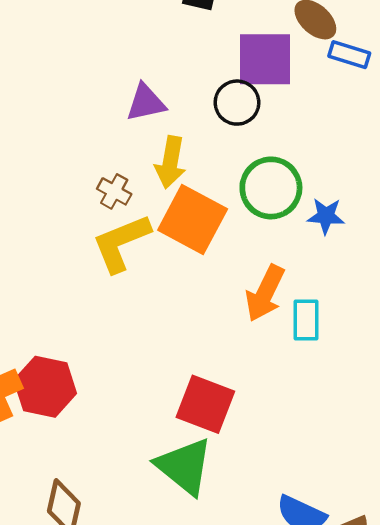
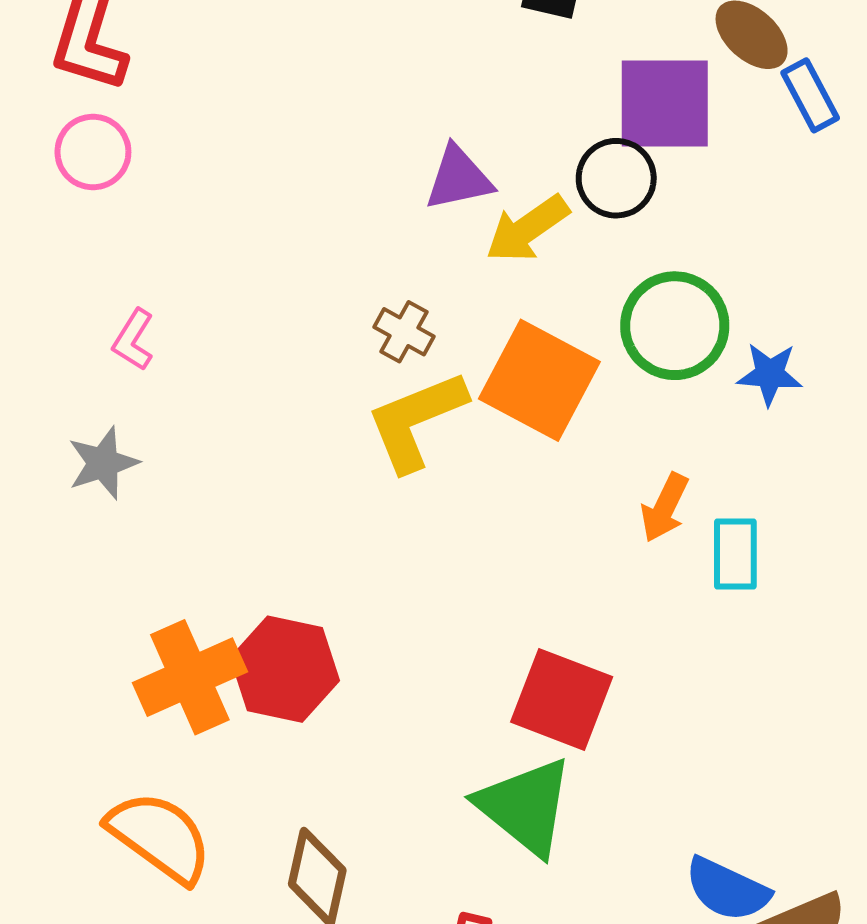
blue rectangle: (349, 55) -> (810, 95), turned 45
yellow arrow: (170, 162) -> (527, 229), moved, turned 45
orange arrow: (265, 293) -> (665, 508), size x0.7

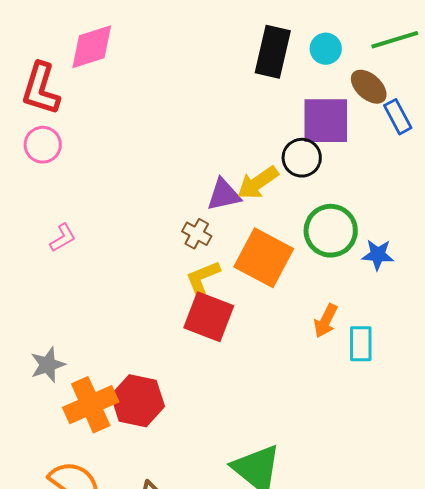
purple triangle: (459, 178) -> (224, 195), moved
pink L-shape: (133, 340) -> (63, 238), turned -152
yellow L-shape: (416, 421) -> (203, 278), size x0.7
gray star: (103, 463) -> (48, 365), moved
red square: (562, 699) -> (209, 317), moved

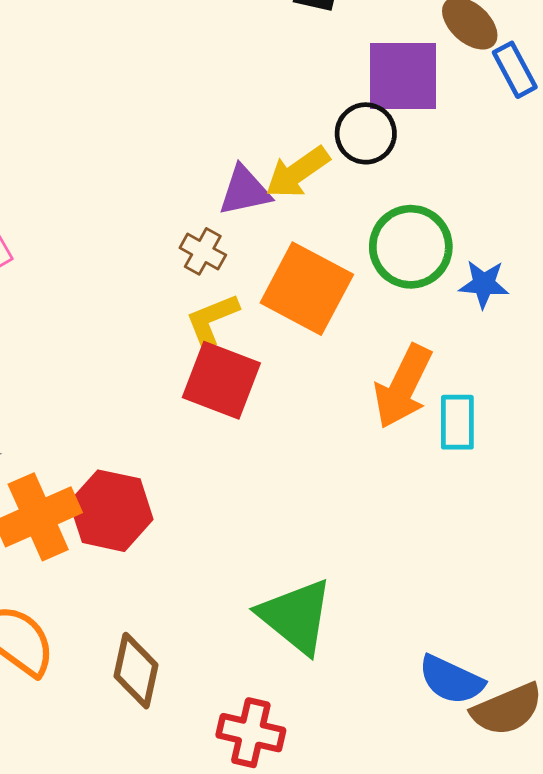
orange arrow: (326, 321) -> (403, 386), size x1.6

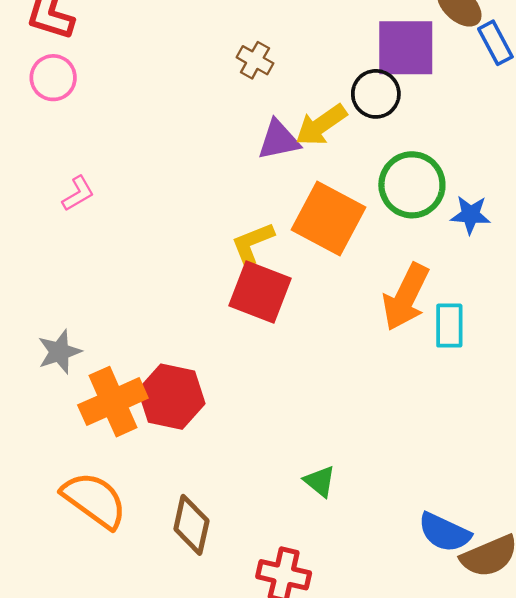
brown cross: (203, 251) -> (255, 60), moved
green triangle: (296, 616) -> (320, 481), size x0.5

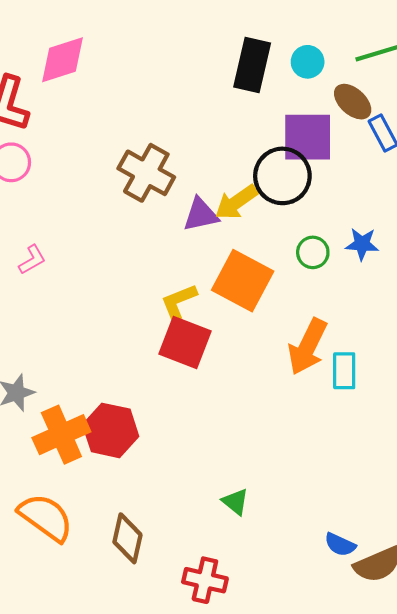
brown cross: (255, 60) -> (146, 173), moved, size x1.8
black circle: (376, 94) -> (282, 176), size x1.4
green circle: (412, 185) -> (313, 252), size x0.6
blue star: (471, 215) -> (362, 244), moved
blue semicircle: (444, 532) -> (340, 545), size x0.7

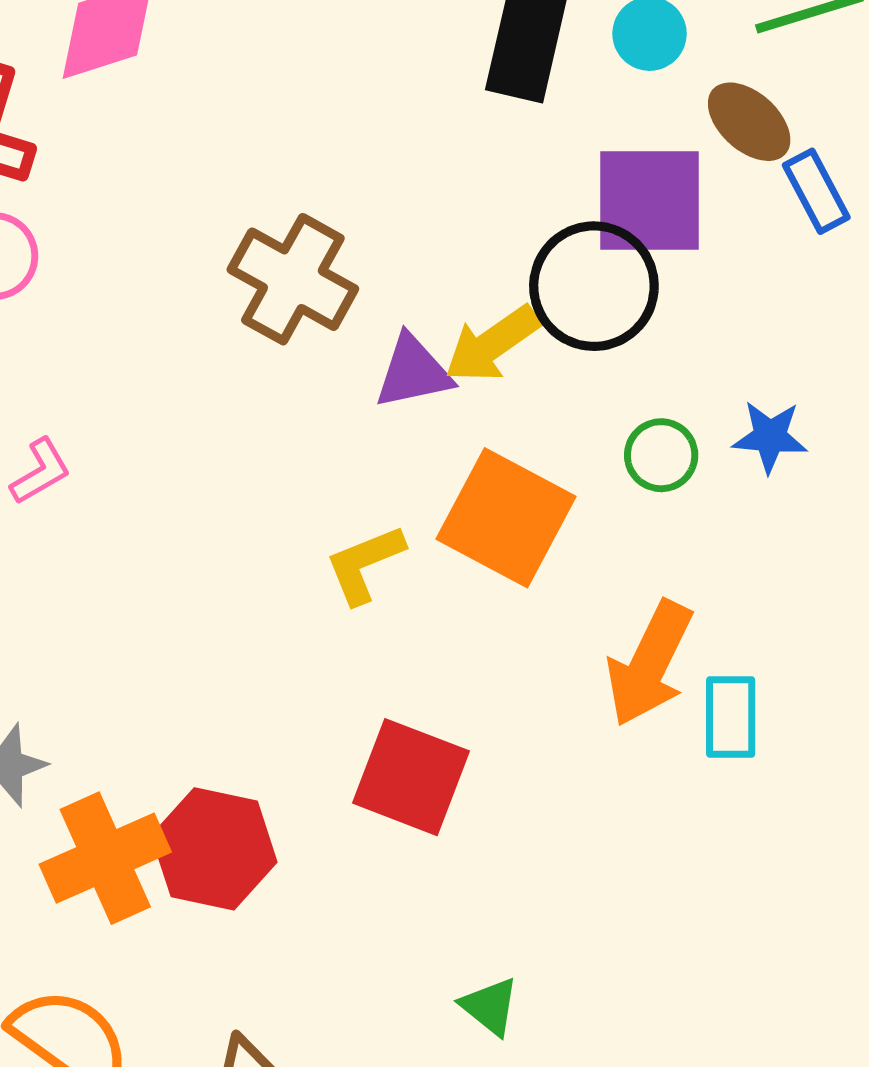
red square: (185, 342) -> (411, 777), moved

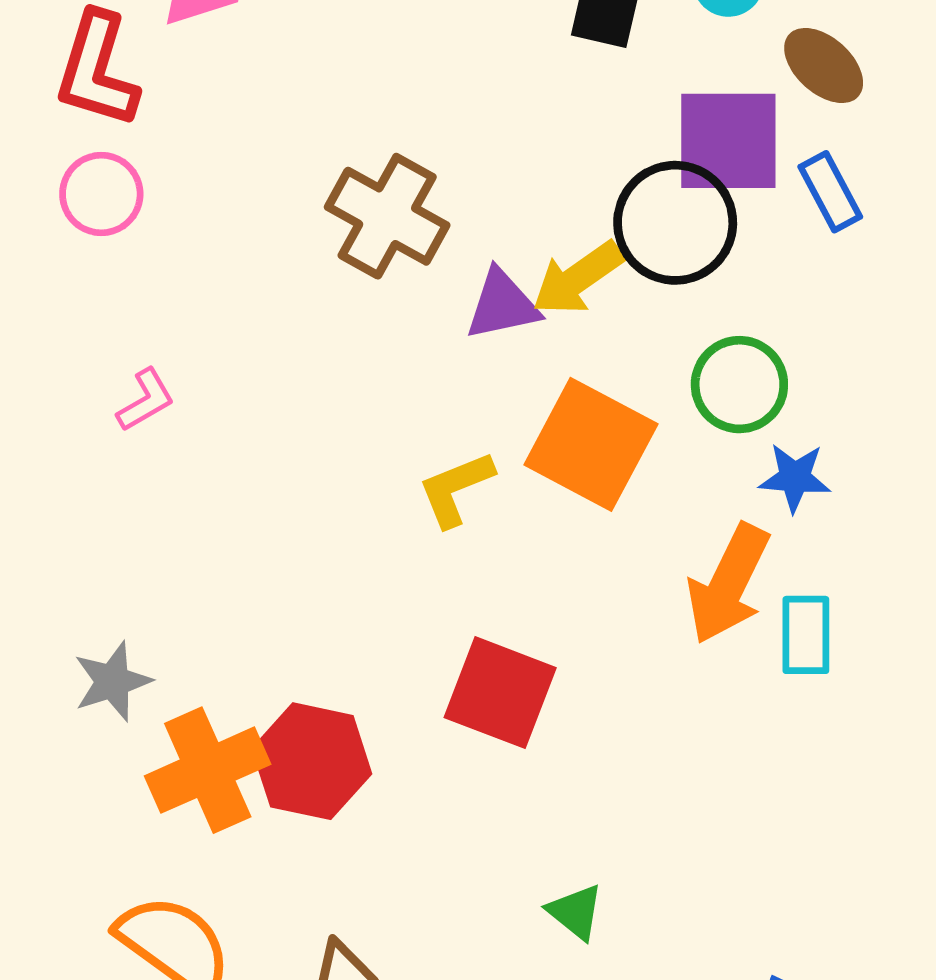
blue rectangle: (816, 191) -> (830, 192), moved
blue star: (770, 437) -> (795, 478), moved
green circle: (661, 455) -> (739, 385), size x1.4

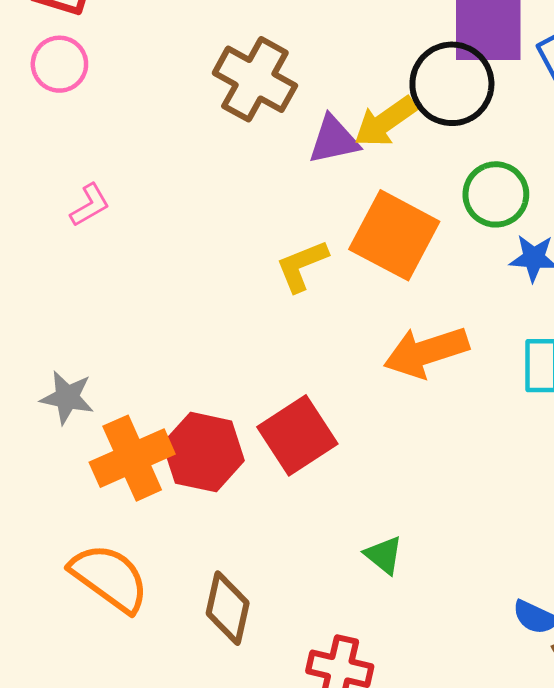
orange arrow: (728, 584) -> (426, 352), moved, turned 46
gray star: (112, 681) -> (67, 397), turned 30
red square: (500, 693) -> (297, 435), moved, turned 36

